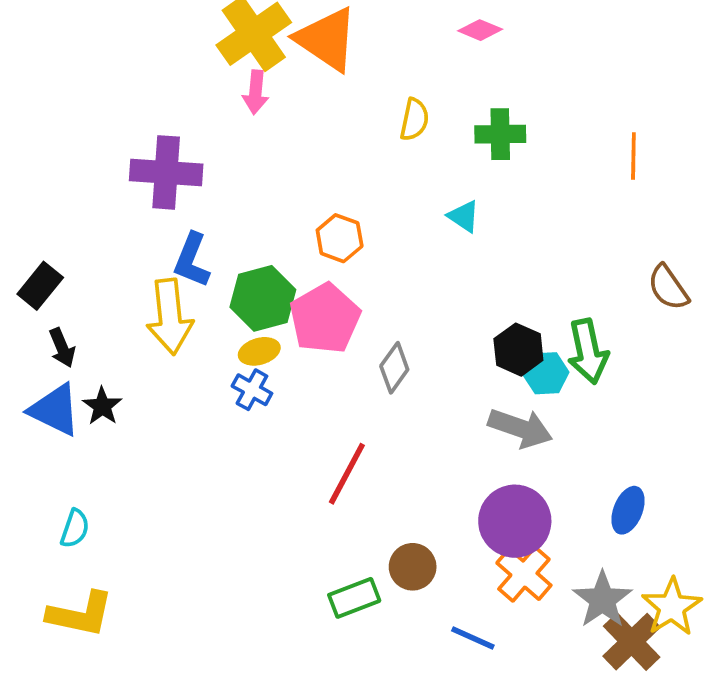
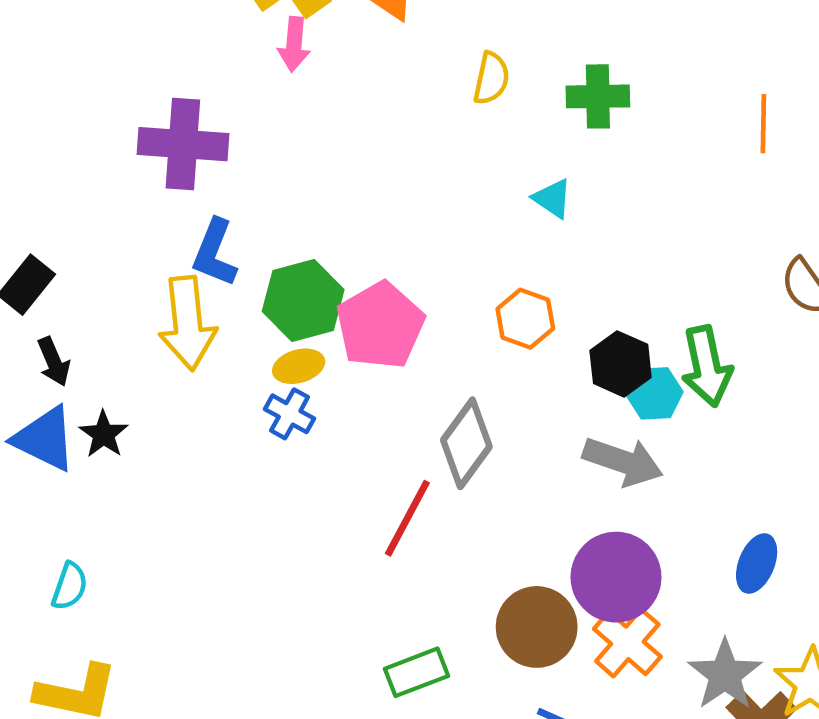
orange hexagon: (340, 238) -> (525, 319), moved
gray diamond: (394, 368) -> (466, 443), moved, size x1.4
brown circle: (413, 567) -> (537, 627), moved, size x1.4

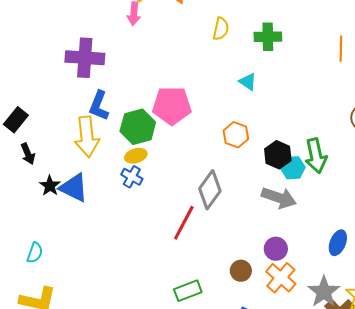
pink pentagon: (380, 325) -> (172, 106), moved, turned 30
blue triangle: (45, 439) -> (74, 188), moved
purple circle: (616, 577) -> (276, 249), size x0.6
brown circle: (537, 627) -> (241, 271), size x0.6

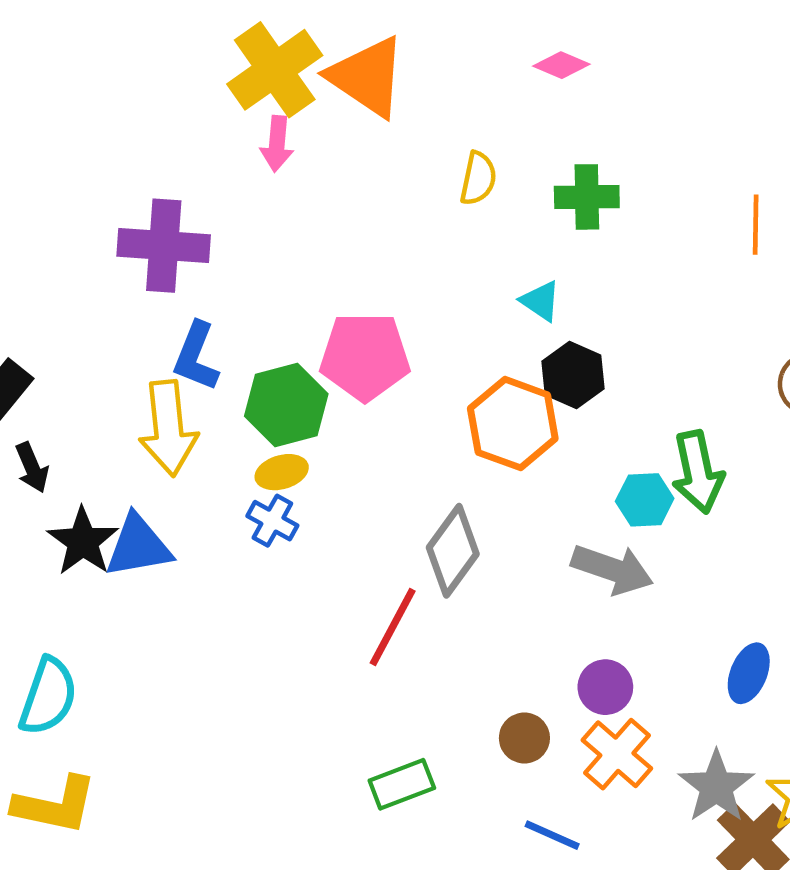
orange hexagon: (236, 135) -> (513, 424), size x1.5
black hexagon: (278, 155) -> (573, 375), moved
black star: (50, 186) -> (83, 541), size x1.4
blue triangle: (74, 188) -> (138, 546), turned -36
cyan semicircle: (35, 253) -> (48, 696), size x1.6

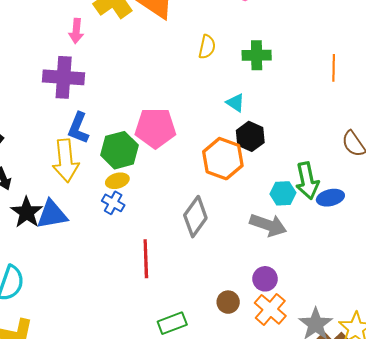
pink arrow: (277, 144) -> (76, 31), moved
red line: (393, 627) -> (146, 259), moved, turned -30
blue ellipse: (749, 673) -> (330, 198), moved, turned 55

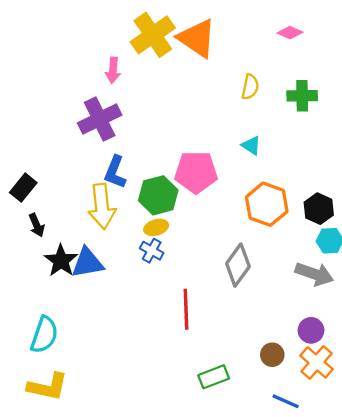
purple cross: (64, 77) -> (100, 119), turned -30
cyan triangle: (235, 103) -> (251, 146), moved
black hexagon: (250, 136) -> (319, 209), moved

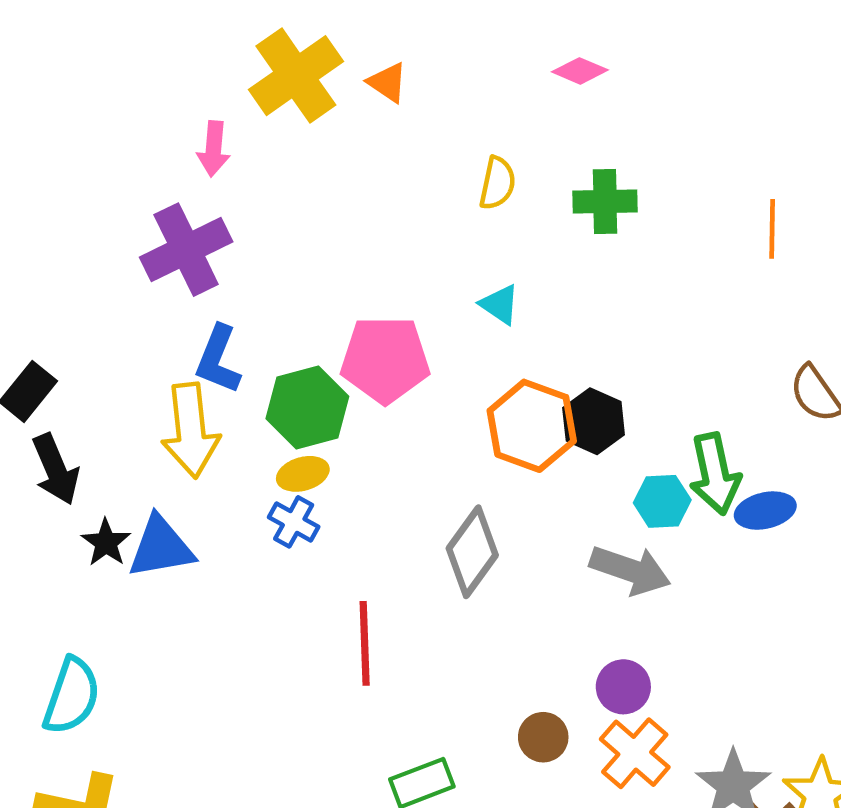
orange triangle: (197, 38) -> (388, 82), size x0.5
black hexagon: (319, 209) -> (594, 421), moved
black arrow: (37, 225) -> (56, 469), size x1.4
black star: (61, 261) -> (106, 543), size x0.7

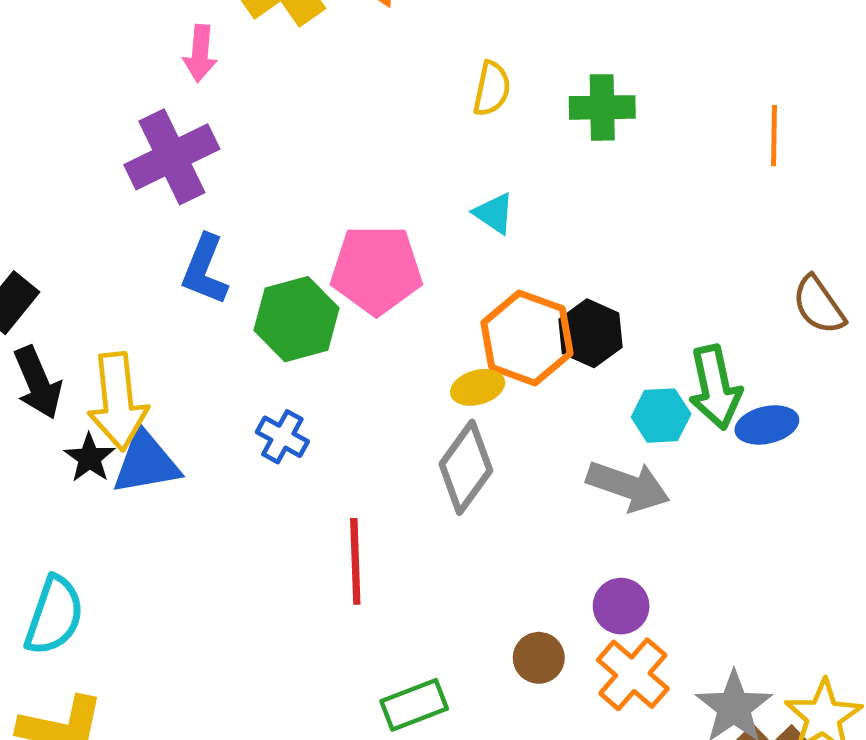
yellow arrow: (191, 430) -> (118, 401), moved
yellow ellipse: (303, 474) -> (478, 387), moved

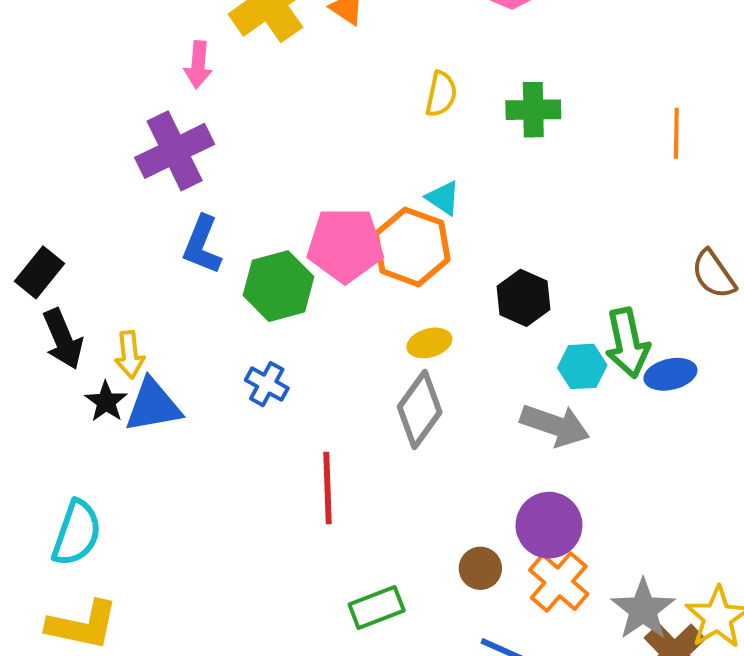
orange hexagon: (527, 338) -> (412, 247), moved
yellow arrow: (118, 401) -> (130, 355), size x0.6
purple circle: (621, 606) -> (549, 525), size x1.4

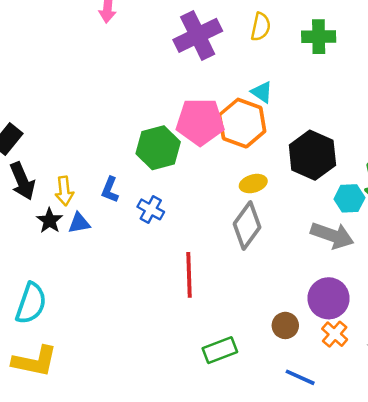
purple cross: (175, 151) -> (198, 35), moved
blue L-shape: (202, 245) -> (110, 190), moved, size x0.7
black hexagon: (523, 298) -> (312, 155), size x1.4
blue triangle: (153, 406) -> (79, 223), size x0.6
orange cross: (559, 582) -> (335, 334), size x0.7

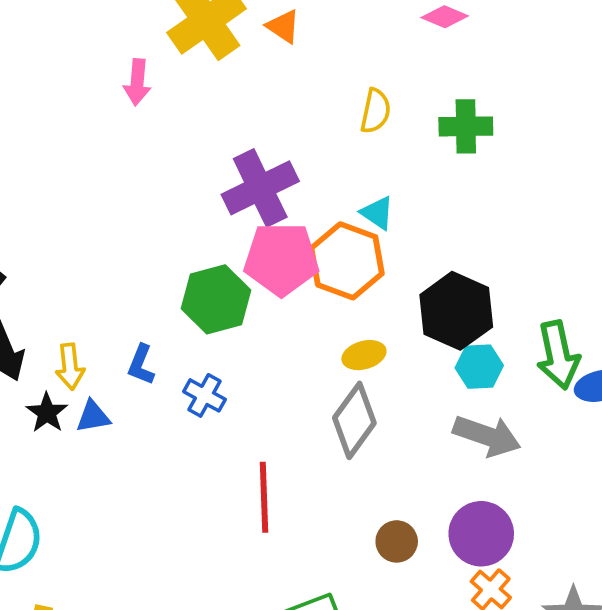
purple cross: (198, 35) -> (260, 188), moved
cyan hexagon: (349, 198) -> (479, 367), moved
brown circle: (285, 325) -> (397, 541), moved

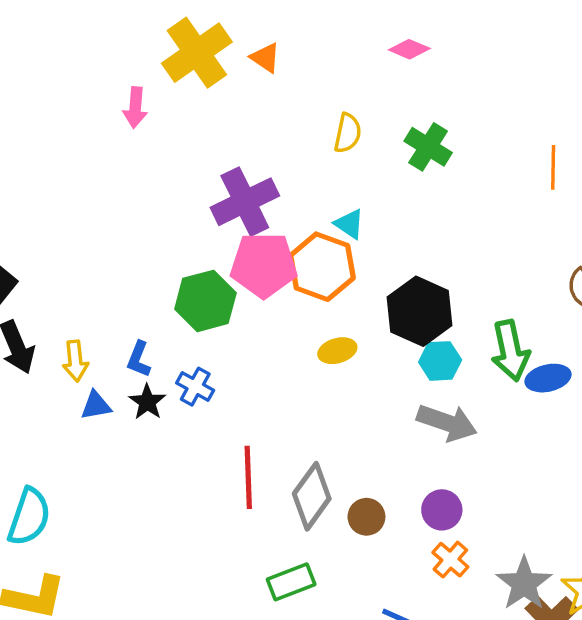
green cross: (466, 126) -> (428, 147), turned 33
black star: (47, 413) -> (147, 402), moved
gray diamond: (354, 420) -> (312, 496), moved
purple circle: (481, 534) -> (442, 510), size x0.7

